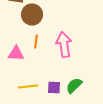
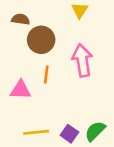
pink arrow: (64, 45) -> (82, 60), moved
purple square: (54, 88) -> (69, 134), turned 32

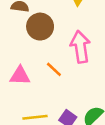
orange line: (46, 75) -> (54, 69), moved, turned -54

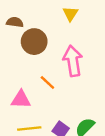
pink triangle: (20, 76) -> (21, 99), moved

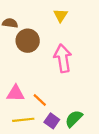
orange line: (47, 83) -> (40, 100), moved

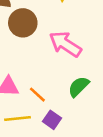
pink arrow: (63, 58) -> (65, 44), turned -48
green semicircle: (74, 119) -> (79, 87), moved

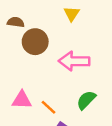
pink arrow: (65, 44) -> (74, 61), turned -32

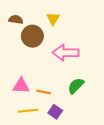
yellow triangle: (72, 14) -> (53, 19), moved
orange line: (49, 107) -> (44, 92), turned -32

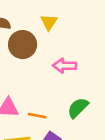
pink arrow: (66, 53) -> (65, 66), size x0.7

